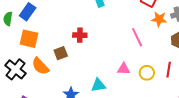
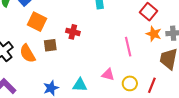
orange square: (29, 39) -> (37, 22), moved

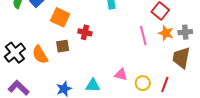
orange square: (37, 22) -> (60, 17), moved
pink line: (128, 47) -> (143, 36), moved

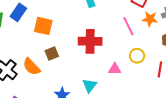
red cross: (85, 32) -> (90, 41), moved, size x1.6
yellow circle: (143, 83) -> (137, 56), moved
cyan triangle: (93, 85) -> (90, 85), turned -42

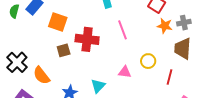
pink line: (128, 26) -> (123, 30), moved
red cross: (90, 41) -> (87, 39), moved
orange semicircle: (31, 67) -> (41, 75), moved

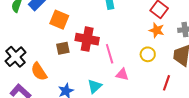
orange star: (165, 26) -> (157, 30), moved
pink line: (123, 30) -> (110, 54), moved
yellow circle: (148, 61) -> (148, 54), moved

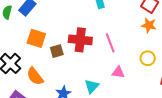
orange square: (59, 20) -> (36, 38), moved
pink line: (110, 54) -> (110, 43), moved
yellow circle: (148, 54) -> (148, 58), moved

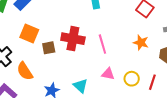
orange star: (149, 25) -> (141, 43), moved
yellow circle: (148, 58) -> (132, 79), moved
cyan triangle: (92, 86) -> (80, 86), turned -35

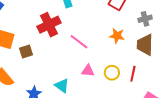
red cross: (73, 39) -> (49, 25), moved, turned -30
pink line: (102, 44) -> (79, 42), turned -30

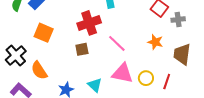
gray cross: (145, 19) -> (178, 20), moved
brown square: (26, 52) -> (82, 49), moved
pink triangle: (88, 71) -> (122, 73), size x1.6

